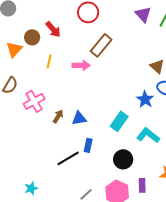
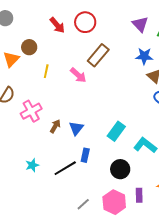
red arrow: (53, 29) -> (57, 25), moved
pink arrow: (81, 65) -> (78, 75), turned 42
blue star: (145, 99) -> (144, 56), moved, turned -30
blue triangle: (79, 118) -> (76, 128), turned -42
cyan star: (31, 188) -> (32, 165), moved

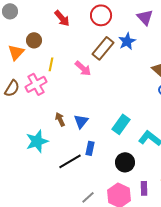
red circle: (85, 22) -> (101, 15), moved
blue star: (144, 56) -> (127, 41), moved, turned -30
pink cross: (31, 111) -> (36, 84), moved
brown arrow: (55, 126) -> (60, 119), turned -56
cyan star: (32, 165) -> (37, 141), moved, size x1.6

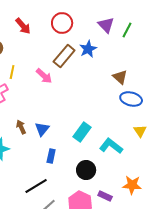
black line: (70, 161) -> (36, 186), moved
purple rectangle: (144, 188) -> (105, 196), turned -64

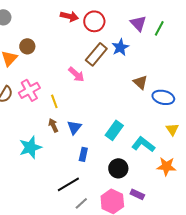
red arrow: (23, 26) -> (69, 16), moved, turned -36
yellow line: (12, 72) -> (54, 101), moved, turned -32
brown triangle: (120, 77) -> (140, 82), moved
orange star: (132, 185) -> (166, 166), moved

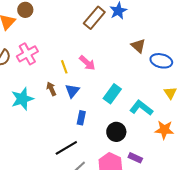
pink arrow: (76, 74) -> (87, 63), moved
yellow line: (54, 101) -> (64, 67), moved
cyan star: (30, 147) -> (22, 99), moved

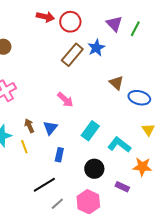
yellow line: (64, 67) -> (24, 147), moved
purple rectangle: (135, 158) -> (122, 187), moved

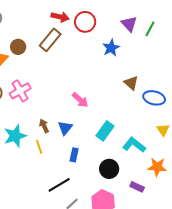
brown rectangle: (72, 55) -> (50, 40), moved

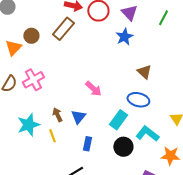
purple triangle: (129, 24) -> (129, 13), moved
blue ellipse: (154, 98) -> (138, 100), moved
black circle: (109, 169) -> (123, 147), moved

